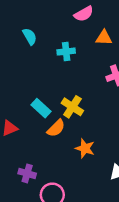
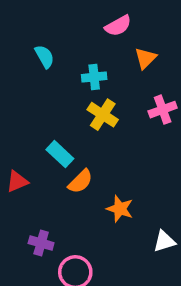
orange triangle: (104, 38) -> (145, 58), turned -48
yellow cross: (72, 107) -> (103, 115), moved

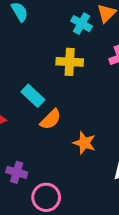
cyan cross: (94, 77) -> (81, 24), moved, turned 36
yellow cross: (103, 115) -> (70, 62), turned -30

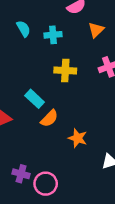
cyan cross: (81, 24) -> (53, 35), moved, turned -35
purple cross: (17, 172) -> (21, 174), moved

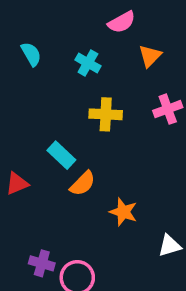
cyan semicircle: (23, 29) -> (31, 54), moved
cyan cross: (53, 35) -> (88, 63), turned 35

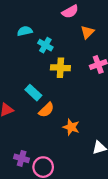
cyan semicircle: (31, 54) -> (25, 31), moved, turned -72
cyan cross: (88, 63) -> (45, 45), moved

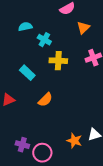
cyan rectangle: (33, 93) -> (27, 73), moved
orange star: (71, 127) -> (74, 141), moved

